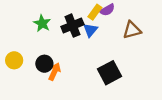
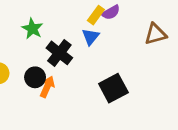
black cross: (72, 26) -> (59, 53), moved, turned -30
brown triangle: (132, 30) -> (155, 34), moved

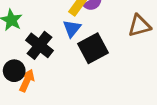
black square: (113, 88) -> (93, 48), moved

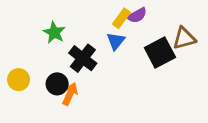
black square: (93, 48) -> (160, 52), moved

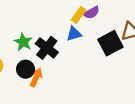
green star: (54, 33) -> (23, 42), moved
blue triangle: (116, 41) -> (74, 34), turned 35

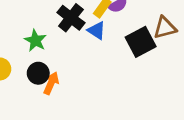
blue triangle: (74, 34) -> (97, 31), turned 49
black cross: (47, 48) -> (71, 18), moved

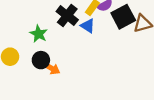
black square: (141, 42) -> (123, 17), moved
orange arrow: (51, 83) -> (51, 68), turned 96

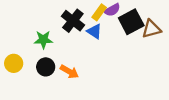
green star: (39, 34) -> (43, 40), turned -30
orange arrow: (51, 68) -> (69, 72), moved

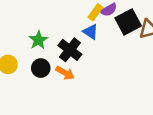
black cross: (73, 21) -> (70, 50), moved
green star: (43, 40) -> (38, 40), turned -30

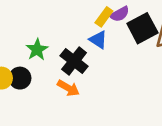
black circle: (41, 68) -> (20, 78), moved

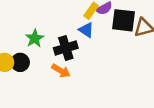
black square: (142, 28) -> (123, 20), turned 35
black cross: (74, 61) -> (66, 48), turned 35

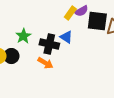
blue triangle: (86, 30) -> (66, 37), moved
black cross: (66, 48) -> (49, 44), turned 30

